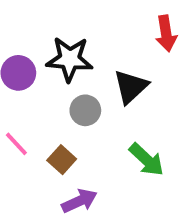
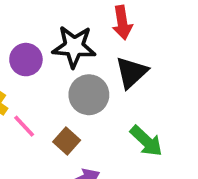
red arrow: (166, 33) -> (122, 23), moved
gray circle: (85, 110) -> (89, 95), size x1.4

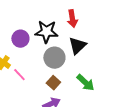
brown square: (67, 141) -> (53, 83), moved

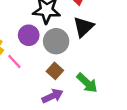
purple circle: (20, 39) -> (29, 35), moved
green arrow: (85, 83) -> (87, 83), moved

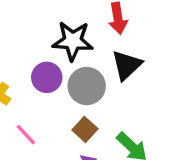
pink line: (14, 61) -> (26, 135), moved

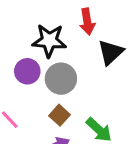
black triangle: (127, 65) -> (111, 52), moved

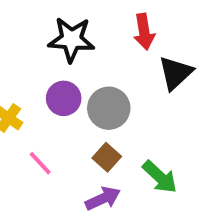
black star: (49, 41) -> (71, 39), moved

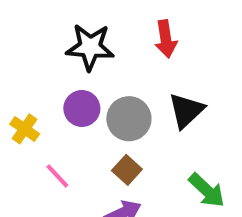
black triangle: (175, 73) -> (186, 111), moved
green arrow: (160, 177) -> (207, 190), moved

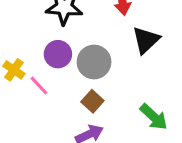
black triangle: (186, 111) -> (146, 40), moved
pink line: (57, 176) -> (39, 86), moved

